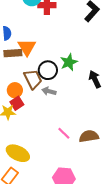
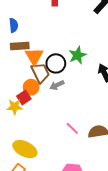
orange triangle: (27, 47) -> (34, 56), moved
orange circle: (15, 90) -> (31, 87), moved
gray arrow: (49, 91) -> (57, 85), turned -40

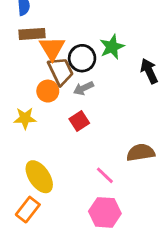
red square: (24, 98) -> (79, 121), moved
pink line: (72, 128) -> (105, 175), moved
yellow ellipse: (25, 149) -> (39, 177), turned 30

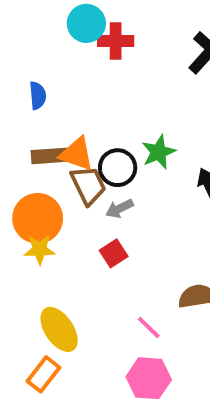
brown rectangle: (32, 34) -> (49, 156), moved
orange triangle: (52, 48) -> (77, 154), turned -40
orange circle: (48, 91) -> (38, 218), moved, size x1.6

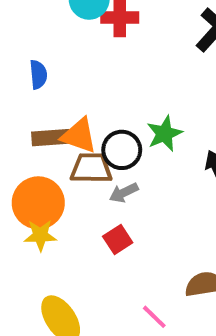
brown trapezoid: (88, 185) -> (91, 168), turned -63

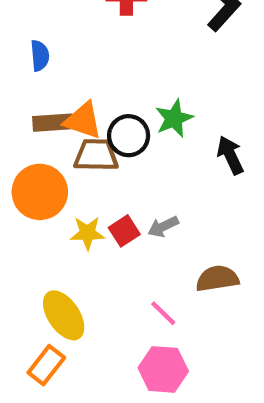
gray arrow: (124, 193) -> (163, 227), moved
yellow star: (40, 235) -> (87, 233), moved

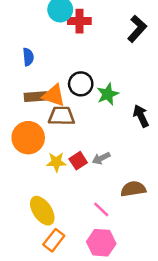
black circle: (129, 136) -> (81, 84), moved
orange rectangle: (46, 365) -> (54, 240), moved

